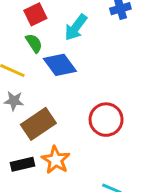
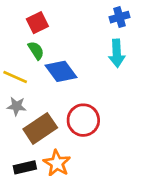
cyan arrow: (76, 27) -> (117, 53), moved, turned -40
red circle: (106, 120) -> (83, 120), moved

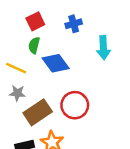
blue cross: (120, 17) -> (74, 24), moved
green semicircle: (36, 50) -> (34, 45), turned -133

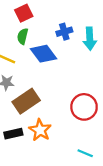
blue cross: (74, 24) -> (64, 32), moved
red circle: (75, 105) -> (84, 107), moved

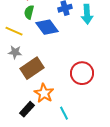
black rectangle: (13, 134) -> (27, 109), moved, turned -35
cyan line: (85, 153) -> (64, 113), moved, turned 40

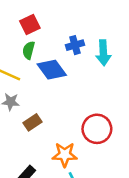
brown rectangle: (32, 68) -> (32, 122), size x0.6
orange star: (44, 93) -> (65, 155), moved, turned -30

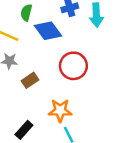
red circle: (97, 129) -> (73, 66), moved

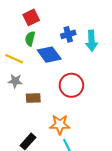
brown rectangle: (30, 80) -> (33, 98), turned 32

